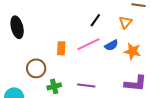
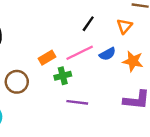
orange rectangle: (61, 48) -> (47, 58), turned 56
green cross: (54, 86) -> (63, 76), moved

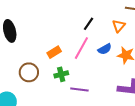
pink line: (80, 53) -> (81, 48), turned -35
green cross: (63, 76) -> (61, 74), moved

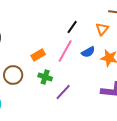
green cross: (61, 74) -> (45, 77), turned 32
purple line: (79, 90) -> (63, 92), turned -54

